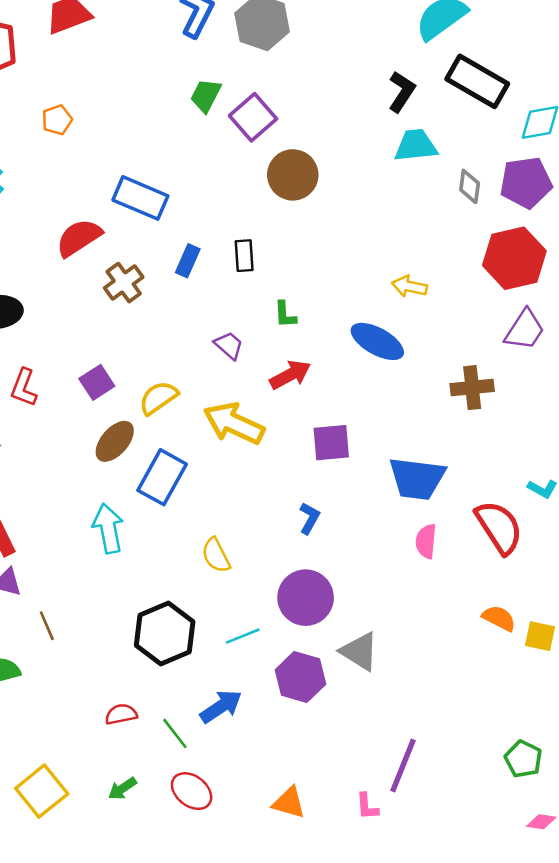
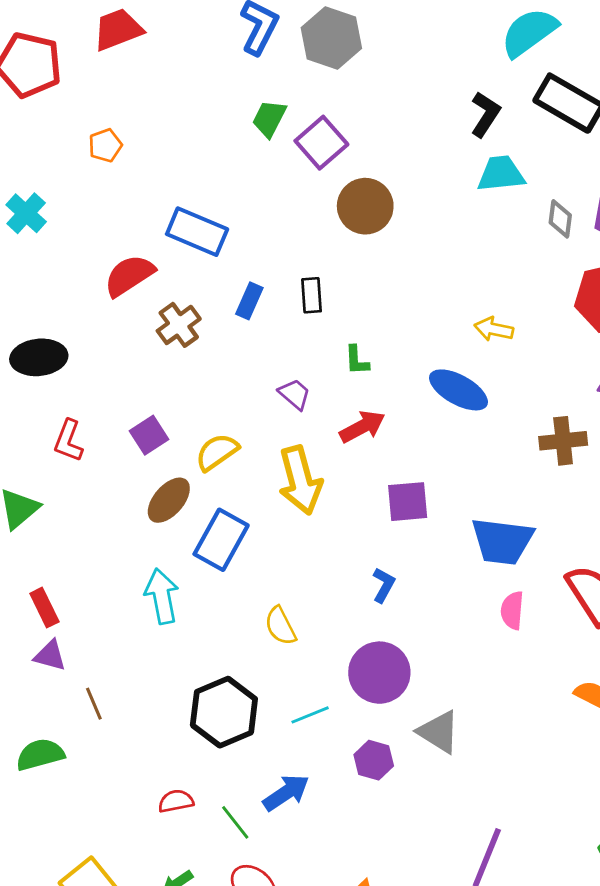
yellow arrow: (234, 423) -> (300, 480), turned -130
purple hexagon: (300, 677) -> (374, 760), size x0.7

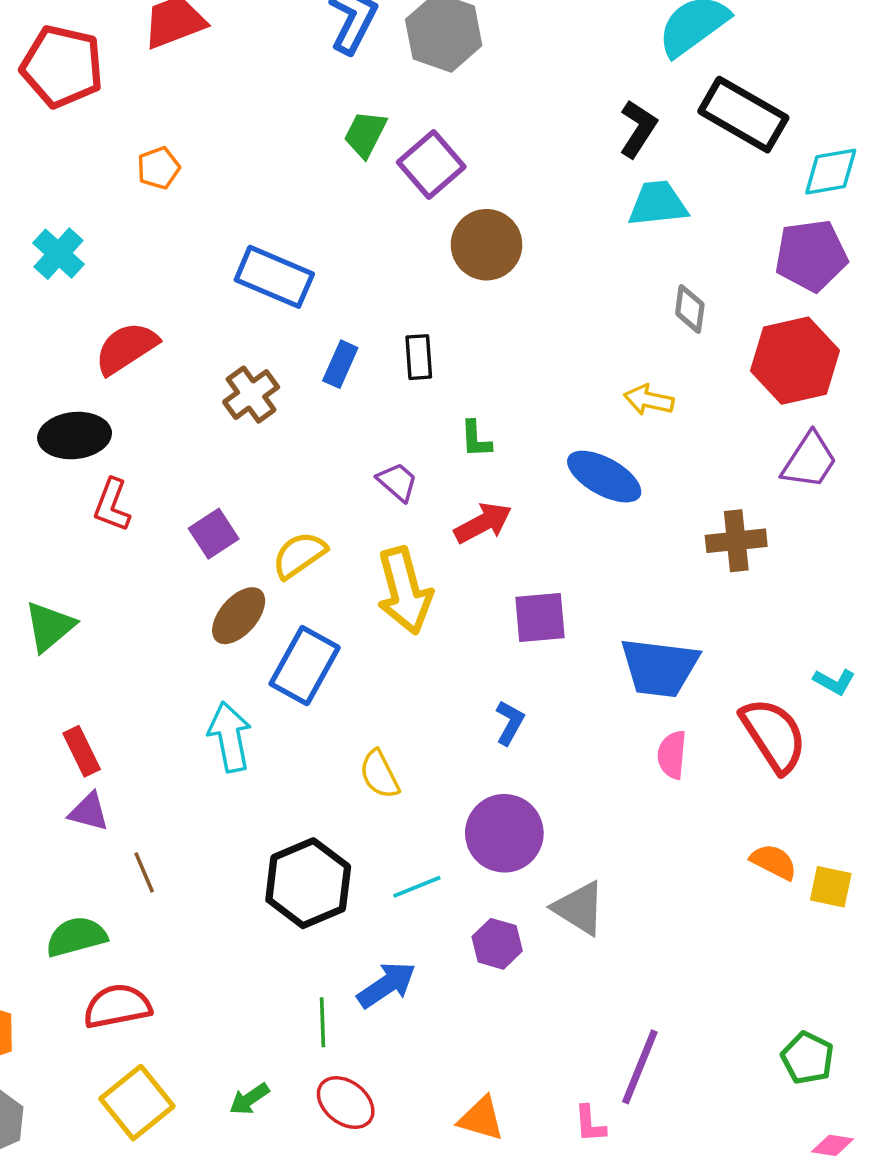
gray diamond: (560, 219) -> (690, 309), moved
red semicircle: (129, 275) -> (126, 348), moved
red L-shape: (68, 441) -> (112, 505), moved
red semicircle: (176, 801) -> (117, 1006), moved, size x1.5
green line: (235, 822) -> (322, 1022), turned 36

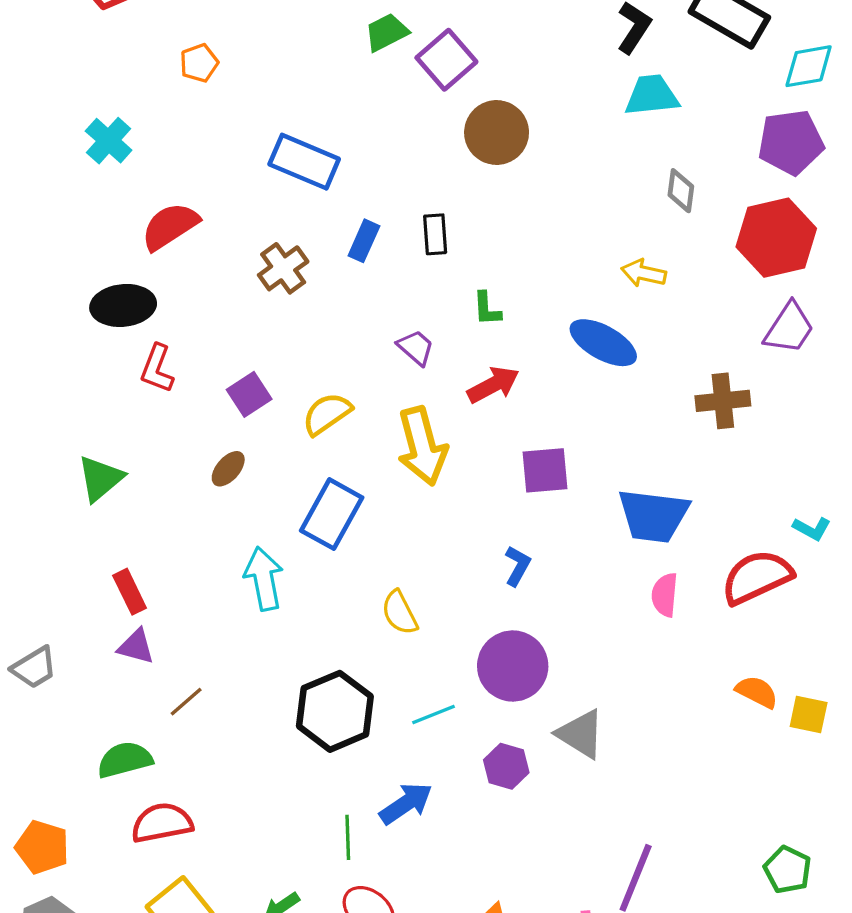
green trapezoid: (365, 134) -> (387, 32), turned 36
brown ellipse: (239, 616) -> (228, 469), moved, size x0.7
red semicircle: (774, 735) -> (757, 577), turned -82
brown line: (144, 872) -> (186, 702), turned 72

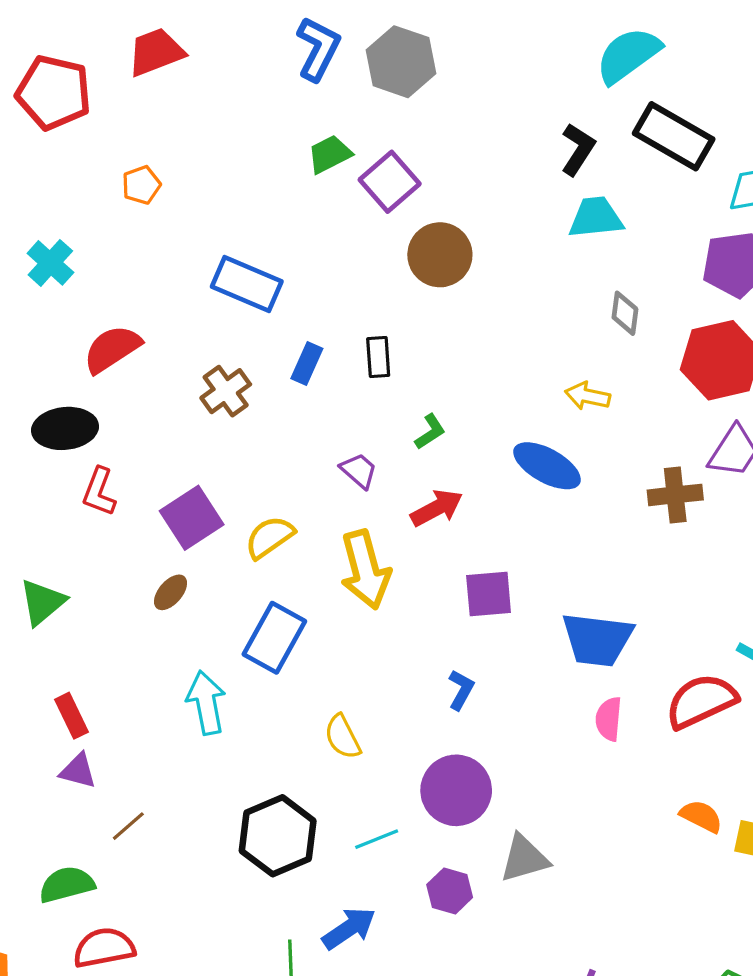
green L-shape: (487, 309) -> (430, 432), turned -120
purple square: (249, 394) -> (192, 518), size x1.4
brown cross: (723, 401) -> (675, 495), moved
gray triangle: (581, 734) -> (524, 859), turned -48

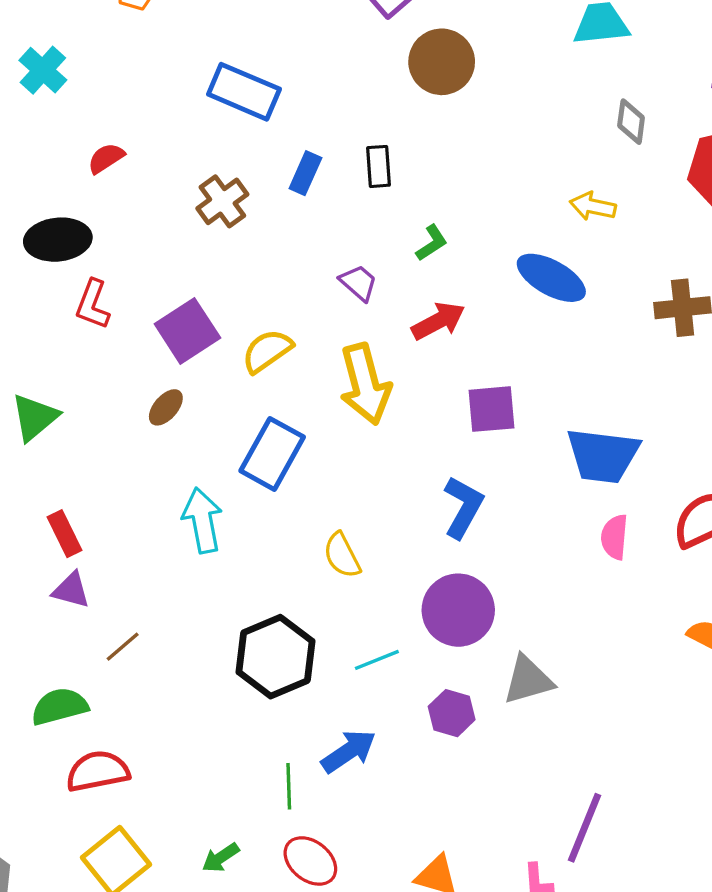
red semicircle: (112, 349) -> (106, 158), size x0.6
blue L-shape: (461, 690) -> (463, 507), size x1.5

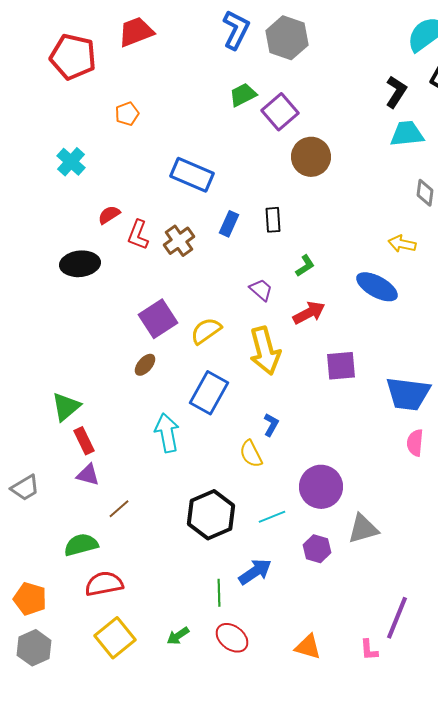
red L-shape: (93, 304) -> (138, 235), moved
green triangle: (35, 417) -> (66, 407), moved
blue L-shape: (463, 507) -> (271, 425), moved, size x0.6

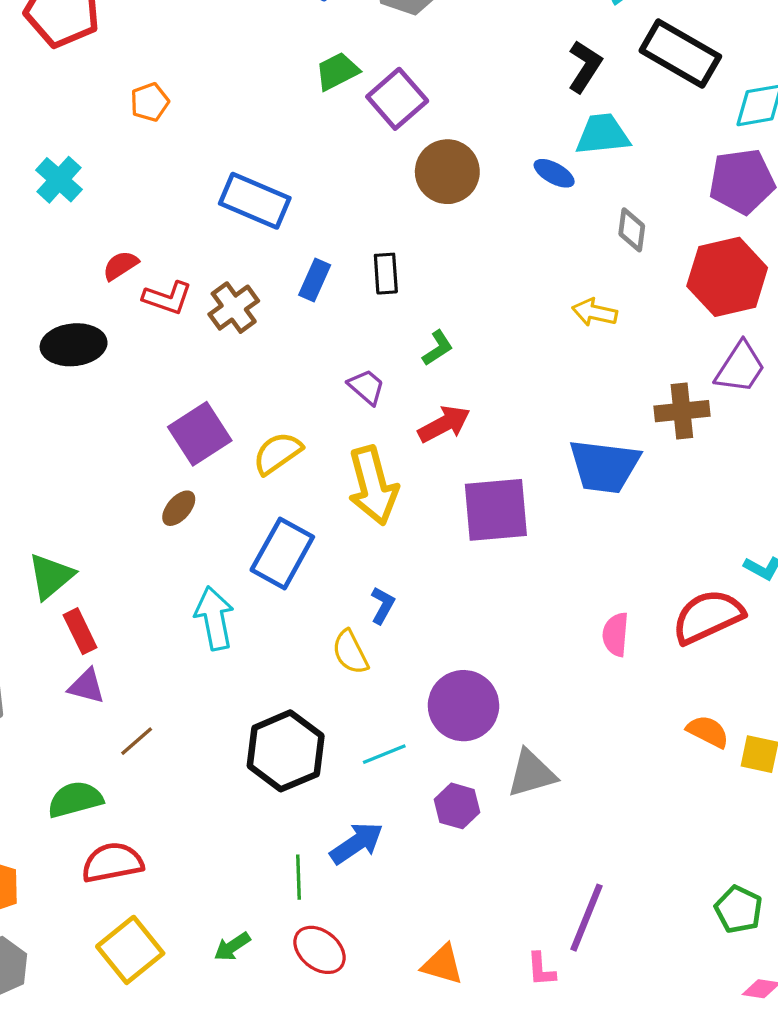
red L-shape: (138, 235) -> (167, 298), turned -92
blue ellipse: (377, 287) -> (554, 173), moved, size x0.6
purple square: (341, 366) -> (496, 510), size x1.4
blue trapezoid: (408, 394) -> (604, 466), moved

